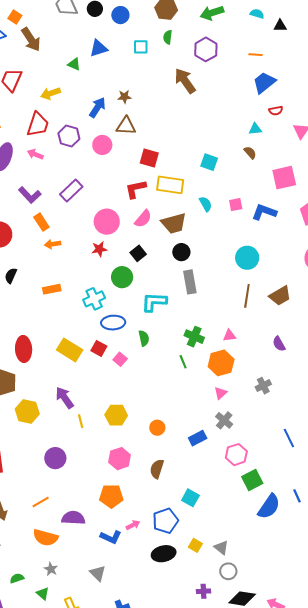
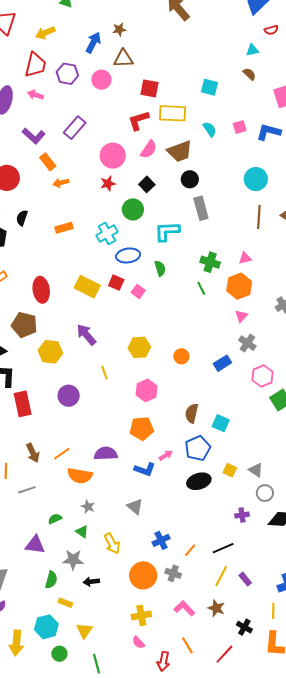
yellow line: (81, 421) -> (104, 373), moved
purple circle: (55, 458) -> (69, 396), moved
brown semicircle: (157, 469) -> (192, 413), moved
orange line: (41, 502) -> (62, 454), moved

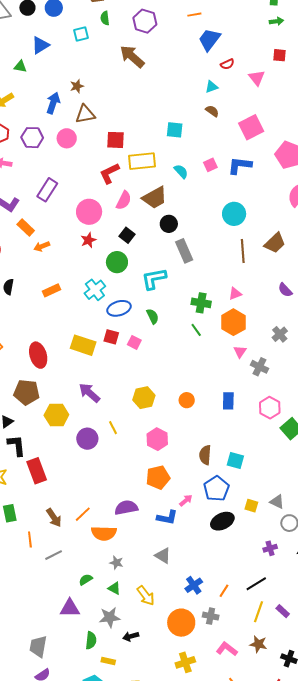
gray cross: (247, 343) -> (259, 367), moved
blue rectangle: (222, 363) -> (228, 401), turned -48
purple circle: (69, 396) -> (87, 439), moved

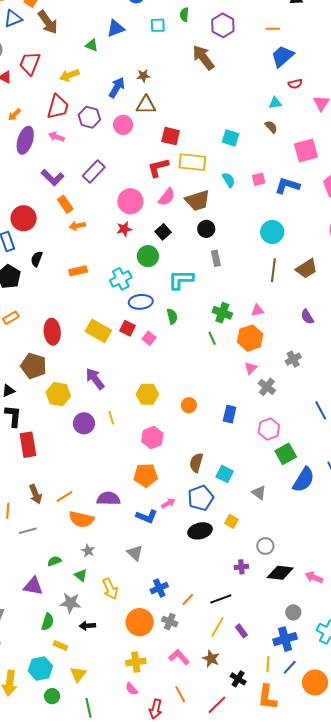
gray rectangle: (184, 251) -> (216, 258), size x0.7
gray triangle: (277, 502) -> (259, 493), moved

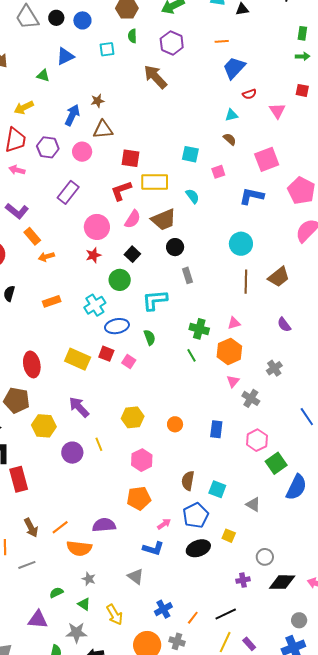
purple rectangle: (94, 172) -> (68, 192), moved
pink square: (259, 179) -> (218, 172), moved
blue L-shape: (147, 516) -> (153, 549), moved

